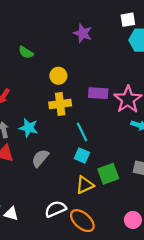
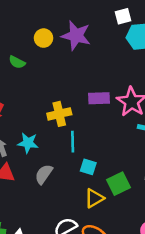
purple star: (83, 33) -> (76, 36), size x1.4
yellow circle: (58, 76) -> (44, 38), moved
cyan line: (82, 132) -> (73, 142), moved, turned 30

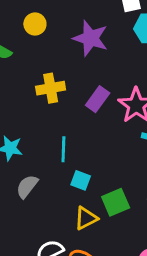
purple star: (76, 36) -> (90, 38), moved
purple rectangle: (99, 98) -> (98, 99), turned -55
yellow cross: (59, 114) -> (51, 88), moved

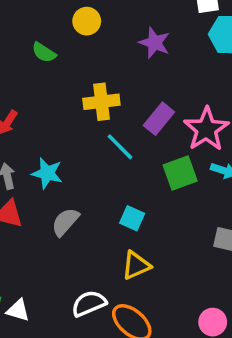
purple star: (90, 38) -> (154, 43), size x0.7
cyan line: (63, 149) -> (120, 147), moved, turned -50
green square: (116, 202) -> (180, 173), moved

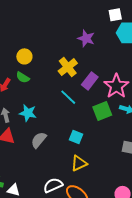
yellow circle: (87, 21) -> (24, 56), moved
green semicircle: (44, 52) -> (23, 77), moved
yellow cross: (101, 102) -> (68, 67), moved, turned -30

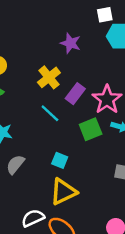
yellow triangle: (79, 163) -> (63, 192), size x1.4

